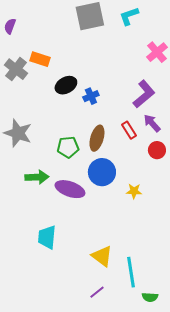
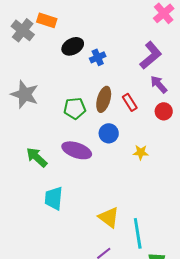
red rectangle: (129, 130) -> (130, 102), moved
blue circle: (102, 172) -> (109, 133), size x0.7
green arrow: (37, 177) -> (37, 157), moved, turned -135

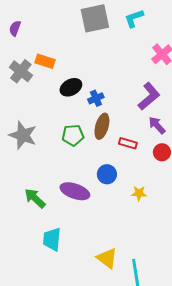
brown ellipse: (104, 99) -> (102, 126), moved
red rectangle: (130, 102) -> (128, 143), turned -42
green pentagon: (75, 108) -> (73, 135), moved

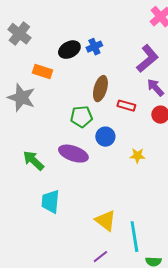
orange rectangle: (45, 61) -> (42, 72), moved
blue cross: (96, 98) -> (94, 47), moved
green pentagon: (73, 135) -> (81, 117), moved

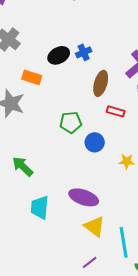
brown ellipse: (100, 89) -> (101, 83), moved
purple ellipse: (73, 154) -> (84, 197), moved

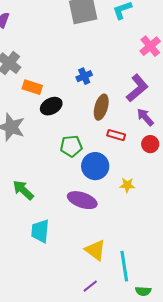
black ellipse: (59, 55) -> (51, 106), moved
orange rectangle: (32, 77) -> (32, 87), moved
blue circle: (95, 142) -> (95, 166), size x1.4
purple ellipse: (84, 197) -> (82, 200), moved

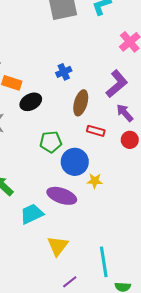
yellow star: (127, 185) -> (95, 181), moved
cyan trapezoid: (40, 231) -> (32, 214), moved, turned 60
yellow triangle: (95, 250) -> (58, 246), moved, turned 30

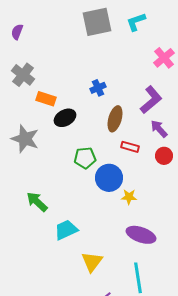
purple ellipse: (62, 196) -> (141, 235), moved

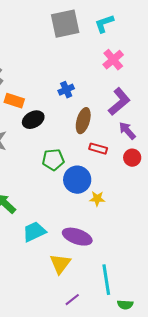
pink cross: (164, 58) -> (113, 60), moved
purple ellipse: (141, 235) -> (77, 237), moved

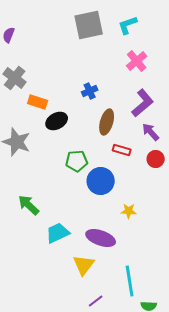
yellow star: (97, 199) -> (129, 211), moved

